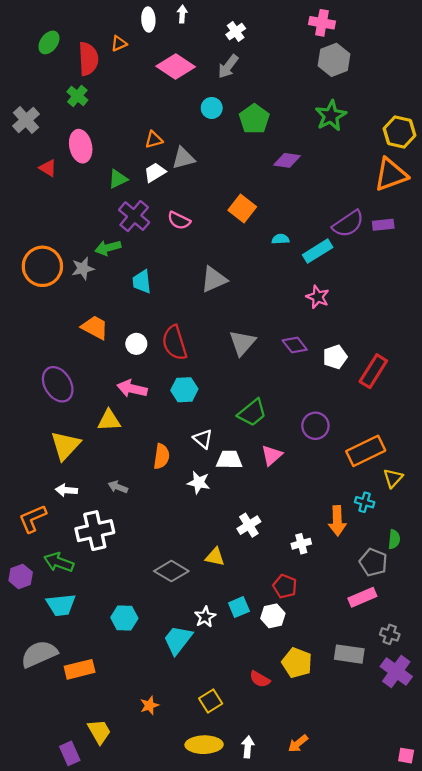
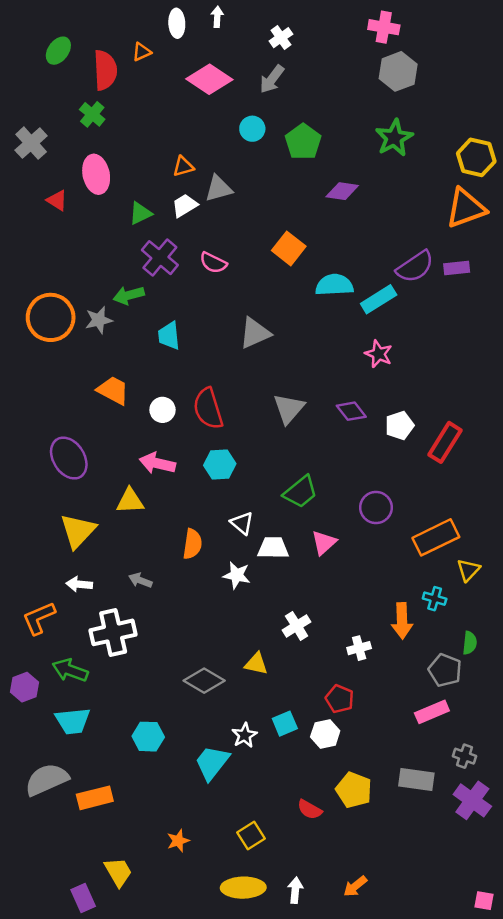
cyan semicircle: (280, 239) -> (334, 285), size x1.8

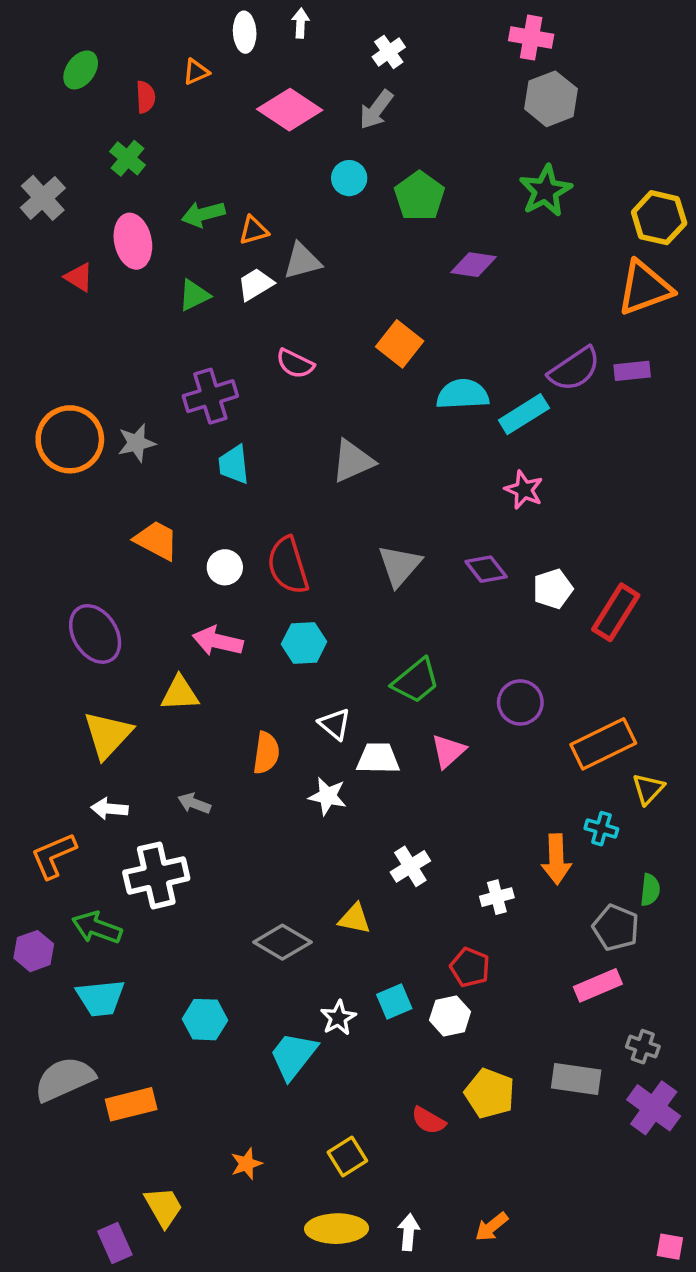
red semicircle: (105, 70) -> (146, 97), size x0.6
purple cross: (160, 258) -> (210, 396), moved, turned 33
green arrow: (129, 295) -> (203, 214), moved

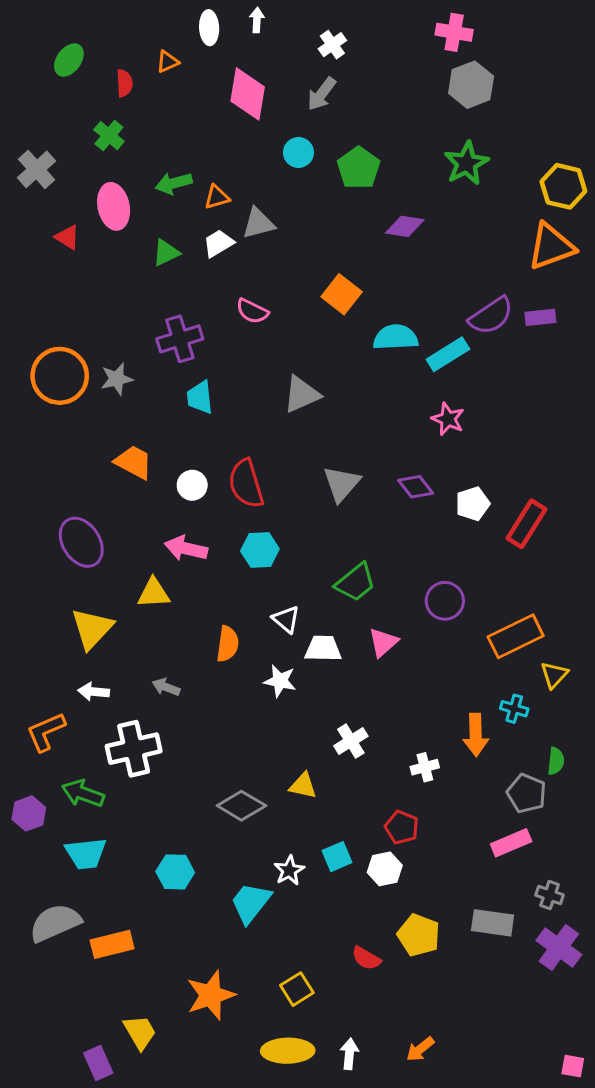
pink diamond: (290, 110) -> (248, 94), turned 66
orange star: (246, 1164) -> (211, 995), size x1.8

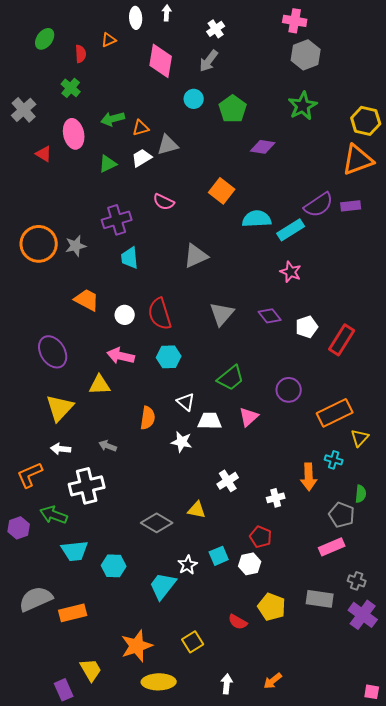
cyan trapezoid: (86, 853) -> (75, 551), moved
yellow ellipse: (288, 1051) -> (159, 682), moved

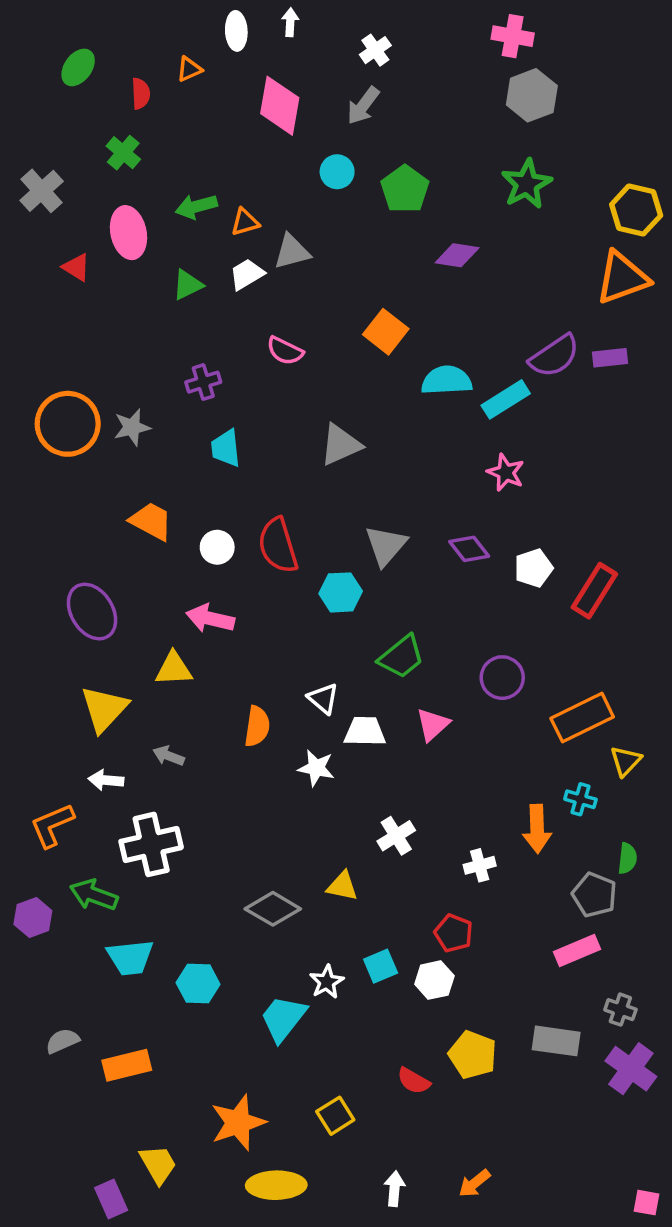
purple cross: (117, 220) -> (203, 382), size x0.7
cyan hexagon: (169, 357) -> (341, 592), moved
gray arrow: (108, 446) -> (168, 756), moved
gray semicircle: (36, 599) -> (62, 1041), size x0.6

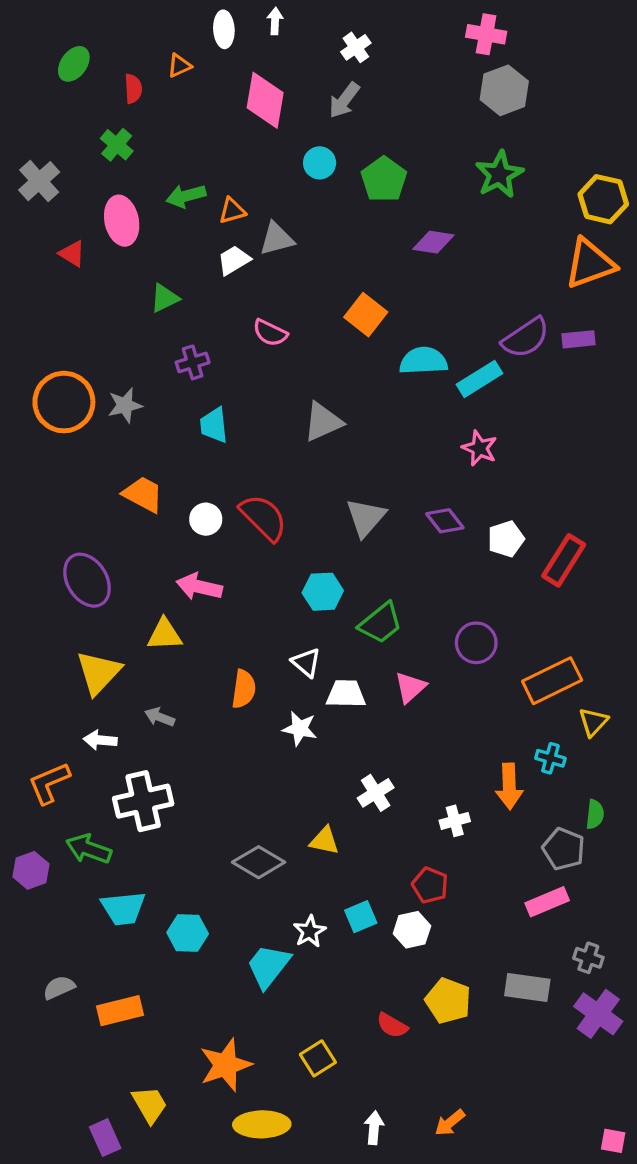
green triangle: (188, 285) -> (165, 298), moved
red semicircle: (278, 545) -> (263, 517), turned 152
cyan hexagon: (341, 592) -> (323, 592), moved

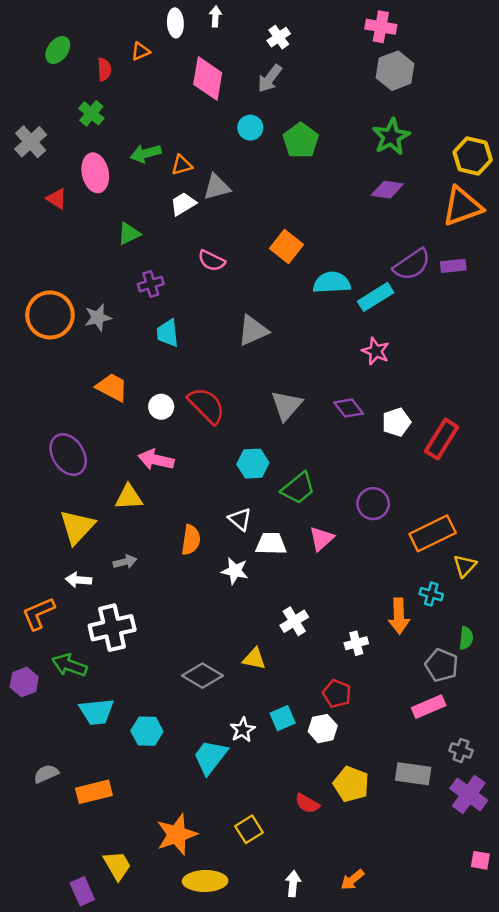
purple diamond: (433, 242) -> (387, 190), moved
gray arrow: (160, 717) -> (125, 562), turned 145
pink square: (613, 1141) -> (480, 860), moved

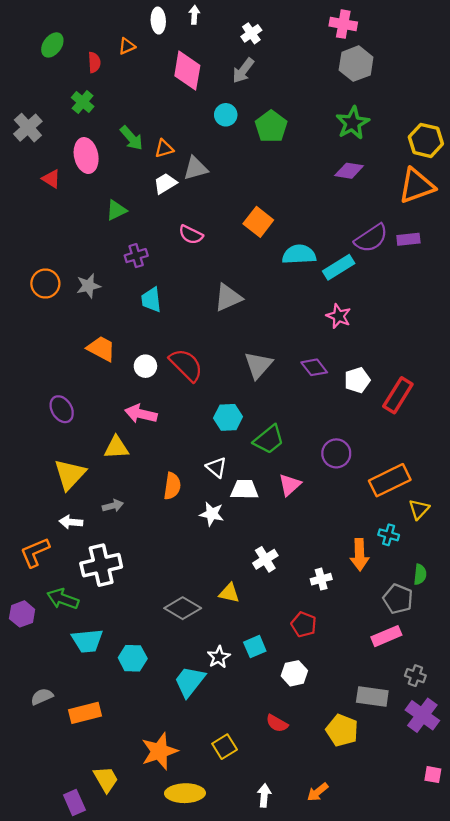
green arrow: (146, 153) -> (131, 138), turned -116
orange circle: (50, 315) -> (45, 284), size x0.7
purple ellipse: (68, 455) -> (62, 409), size x0.7
white hexagon: (323, 729) -> (294, 673), moved
yellow pentagon: (351, 784) -> (342, 730), moved

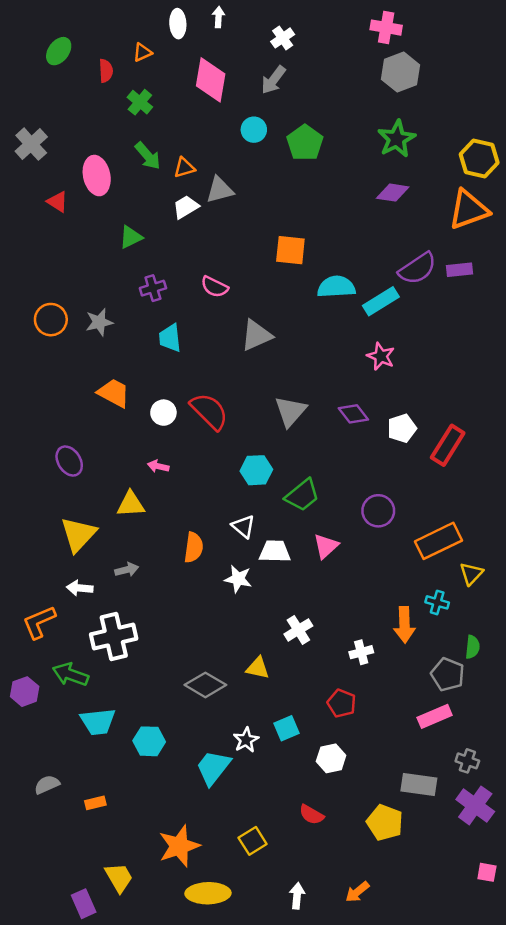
green cross: (83, 102) -> (140, 102), moved
orange square: (258, 222) -> (290, 250), turned -32
pink semicircle: (191, 235) -> (215, 287), moved
pink arrow: (141, 414) -> (158, 466), size x0.6
orange rectangle: (85, 713) -> (95, 803), size x0.6

